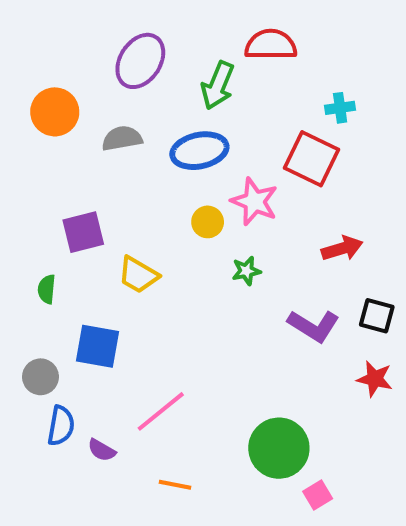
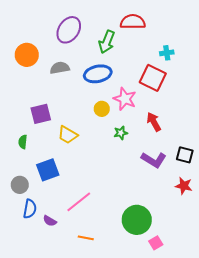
red arrow: (342, 248) -> (154, 122), moved, turned -102
blue square: (98, 346) -> (48, 170), turned -30

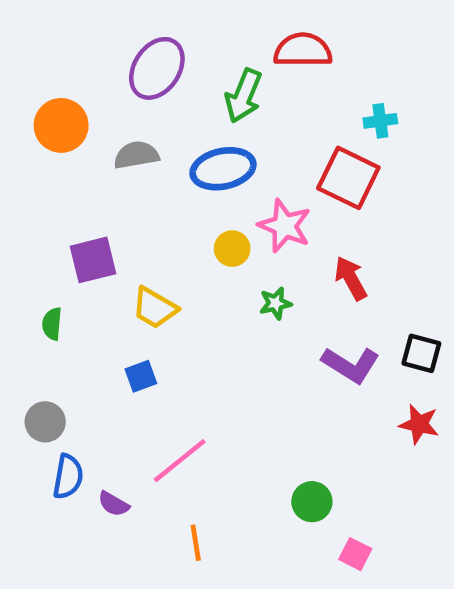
blue square: (48, 170) -> (141, 376), moved, size x0.6
green circle: (137, 220) -> (312, 502), size x0.6
orange line: (86, 238) -> (196, 543), turned 70
pink square: (156, 243) -> (355, 554), turned -32

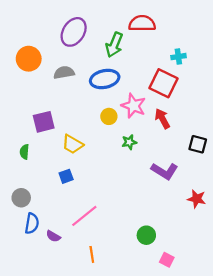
red arrow: (351, 278) -> (162, 119), moved
black square: (421, 353) -> (198, 144), moved

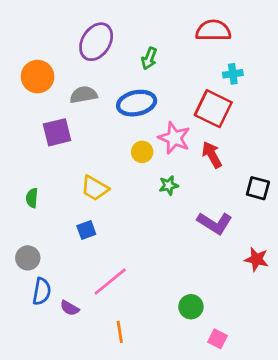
red semicircle: (142, 23) -> (213, 31), moved
green arrow: (114, 45) -> (149, 58), size x0.7
purple square: (44, 122) -> (57, 132), moved

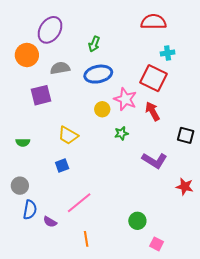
purple ellipse: (96, 42) -> (50, 30), moved
green arrow: (149, 58) -> (94, 44), moved
green semicircle: (32, 198) -> (23, 142), turned -96

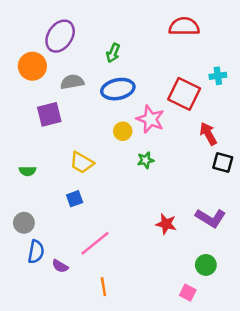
cyan cross: (168, 53) -> (218, 76), moved
red arrow: (153, 111) -> (208, 134), moved
purple L-shape: (155, 160) -> (211, 218), moved
red star: (185, 187) -> (166, 224), moved
green circle: (137, 221) -> (206, 265), moved

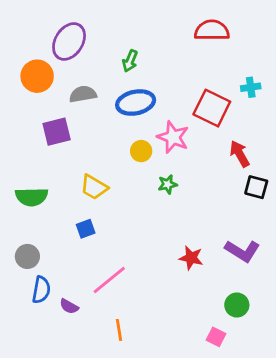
green semicircle: (28, 171) -> (32, 197), size x1.6

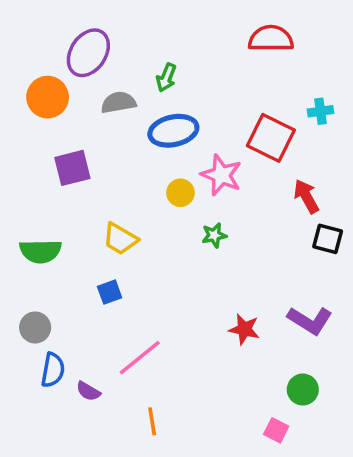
gray semicircle: (83, 94) -> (118, 102), moved

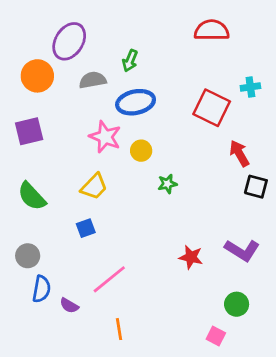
purple square: (72, 168) -> (29, 131), moved
pink star: (221, 175) -> (105, 137), moved
yellow trapezoid: (120, 239) -> (94, 187), turned -76
green semicircle: (40, 251) -> (32, 196), turned 48

